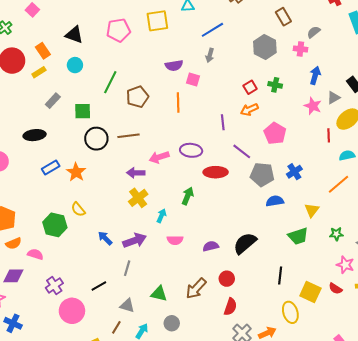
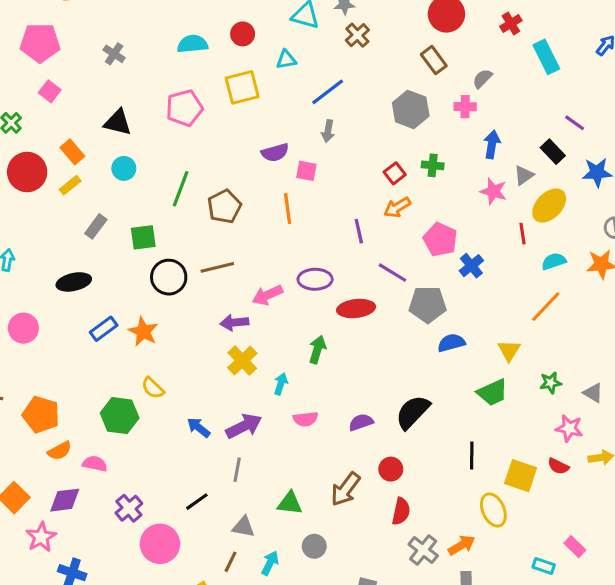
blue cross: (294, 172) -> (471, 266), moved

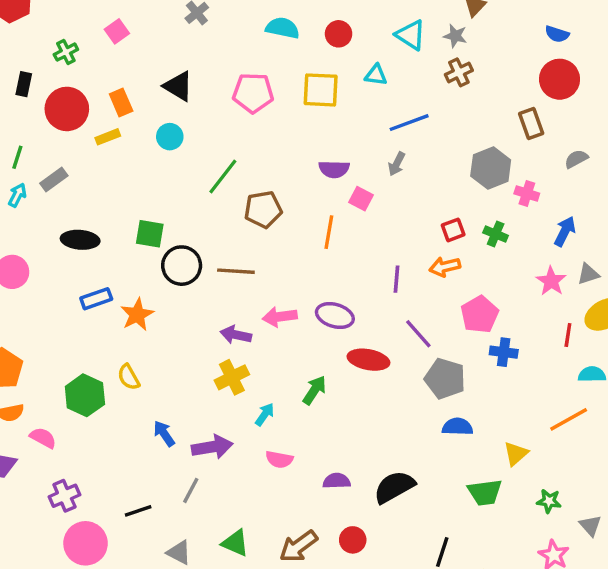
pink cross: (465, 107) -> (527, 193), moved
gray rectangle: (96, 226) -> (54, 179), moved
green square: (143, 237) -> (150, 234), moved
blue cross: (471, 266) -> (504, 352), turned 30

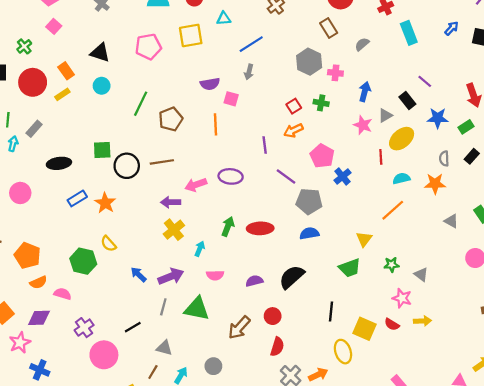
blue cross: (504, 352) -> (343, 176), turned -35
red ellipse: (368, 360) -> (260, 228), moved
blue semicircle: (457, 427) -> (309, 233), moved
green triangle: (235, 543) -> (197, 309), moved, size x1.4

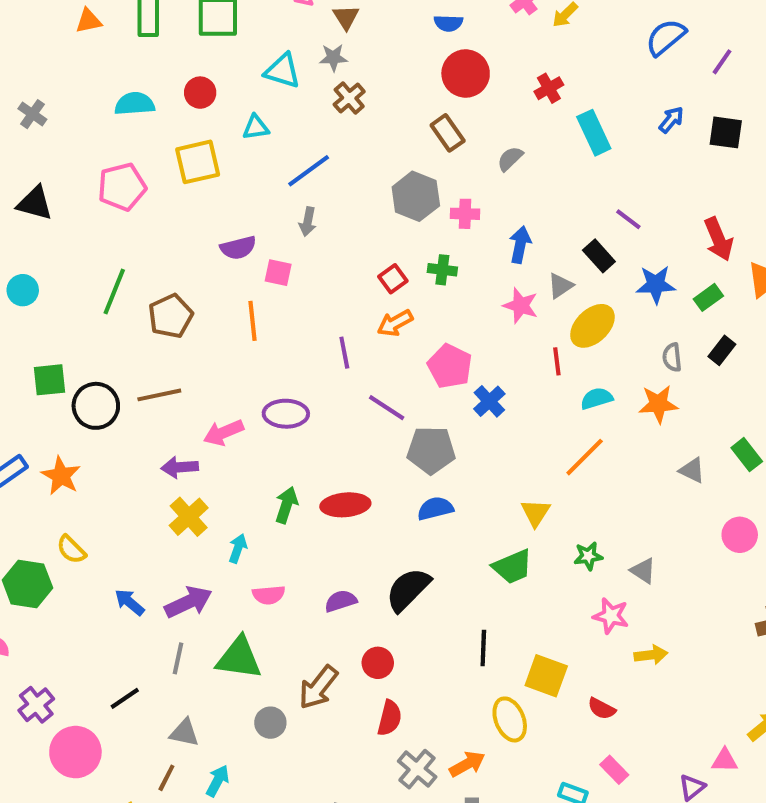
cyan circle: (102, 86) -> (23, 290), moved
red semicircle: (392, 324) -> (602, 709), moved
gray circle: (213, 366) -> (270, 723), moved

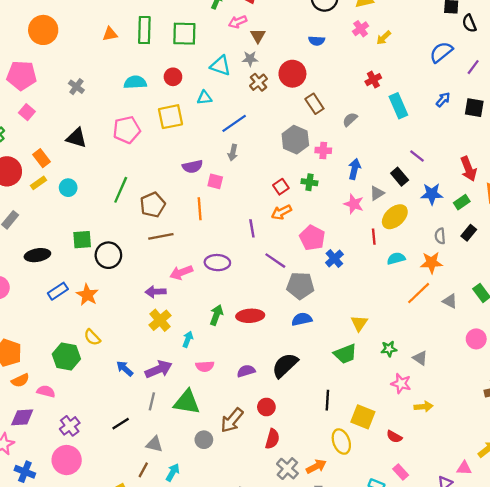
red circle: (466, 74) -> (292, 74), moved
brown line: (159, 395) -> (161, 236), moved
orange line: (585, 457) -> (419, 293), moved
pink circle: (75, 752) -> (67, 460), moved

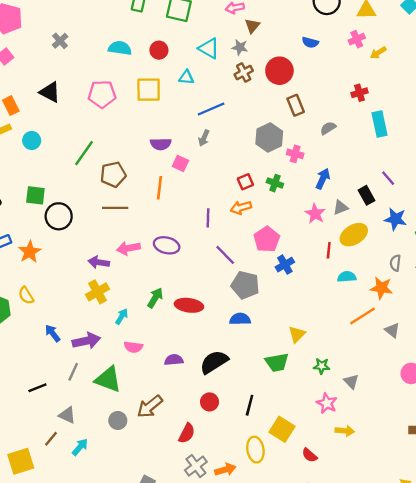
red circle: (266, 407) -> (209, 402), moved

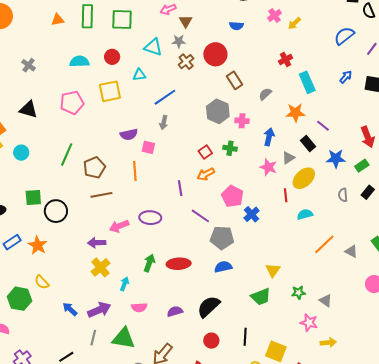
orange star: (381, 288) -> (295, 113), moved

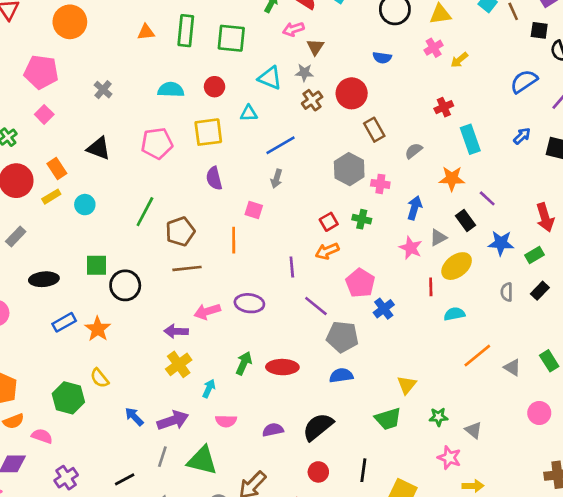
purple semicircle: (129, 134) -> (214, 178), moved, turned 84

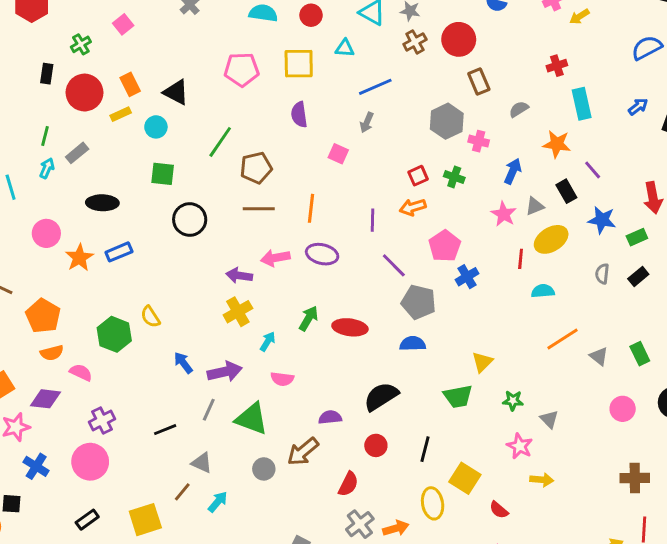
black triangle: (99, 148) -> (176, 92), moved
orange line: (234, 240) -> (311, 208), moved
green square: (96, 265) -> (163, 174), moved
orange star: (98, 329) -> (79, 258), moved
purple semicircle: (273, 430) -> (330, 417), moved

